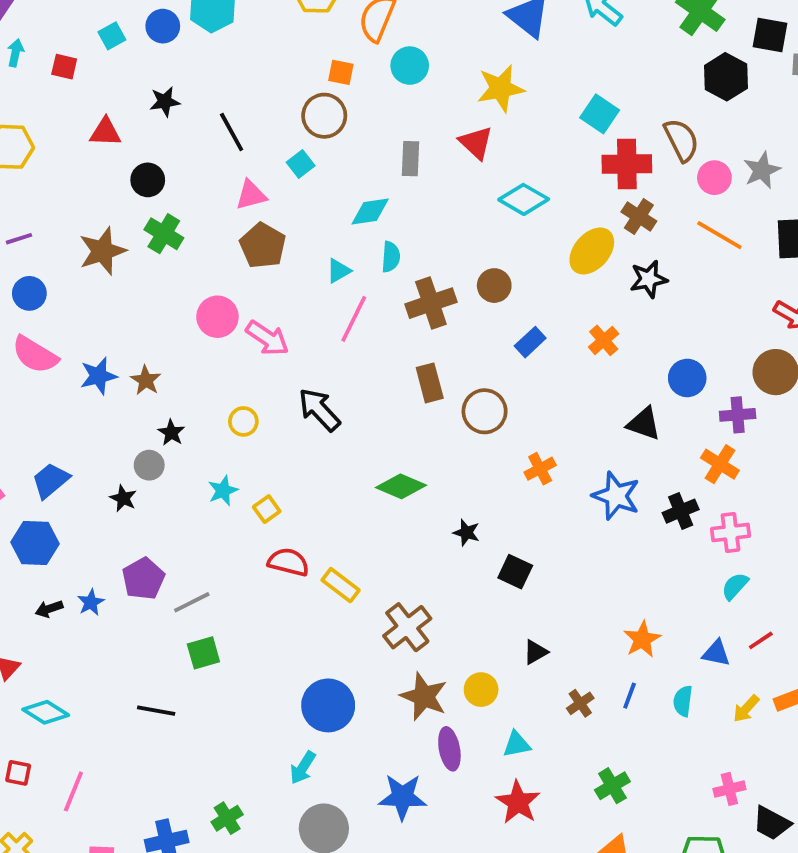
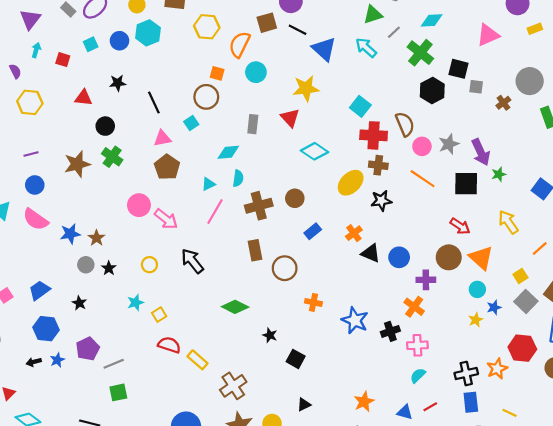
brown cross: (639, 217) -> (378, 165), turned -30
black triangle: (644, 424) -> (371, 253), moved
gray circle: (149, 465) -> (86, 265), moved
orange cross: (540, 469) -> (313, 302), turned 35
blue hexagon: (35, 543) -> (46, 329), moved

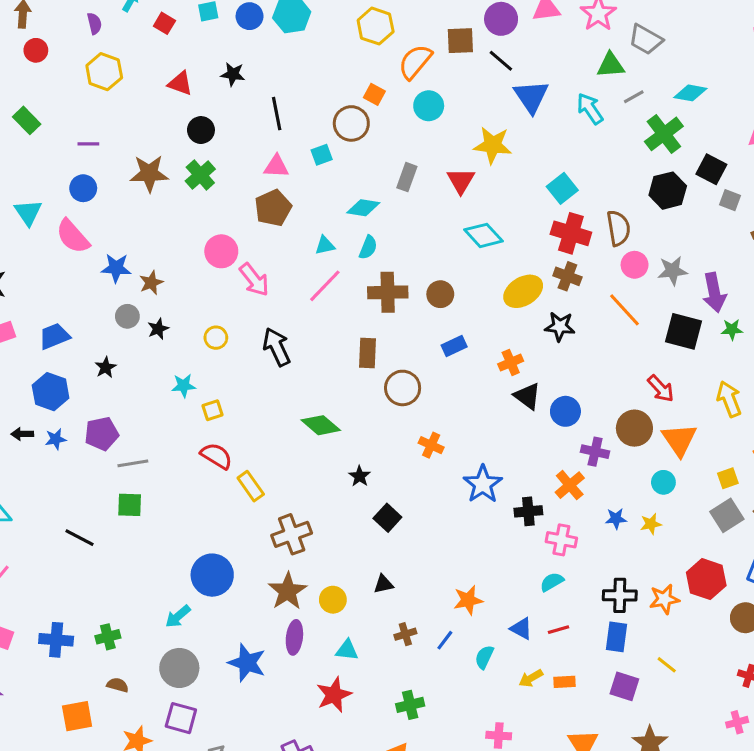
blue star: (494, 307) -> (616, 519), moved

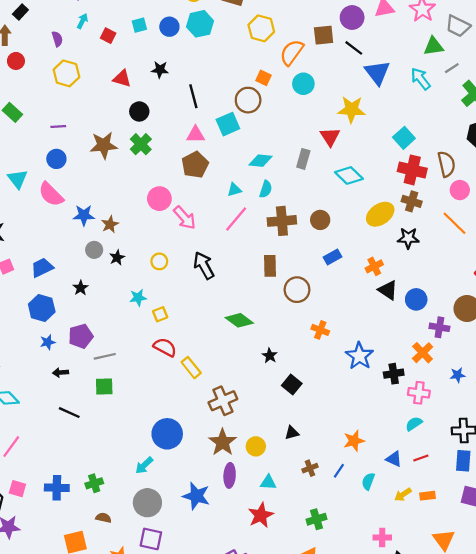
cyan square: (322, 155) -> (228, 124), size x1.5
gray rectangle: (407, 177) -> (303, 159), moved
black arrow: (22, 434) -> (61, 373), moved

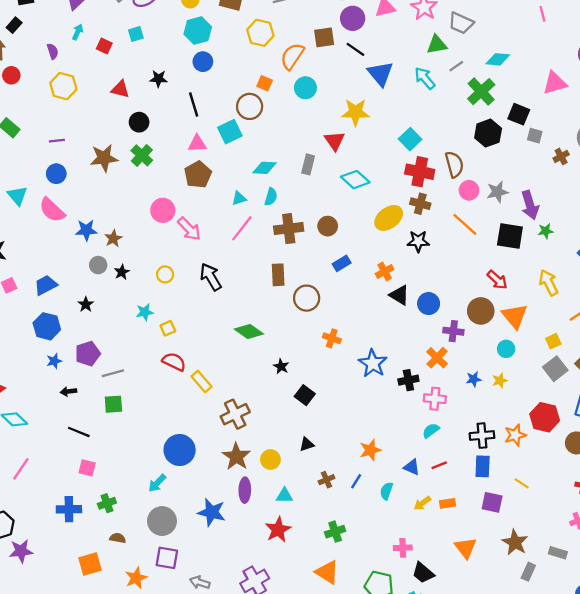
blue circle: (169, 27) -> (203, 62), moved
pink square: (17, 489) -> (87, 468), moved

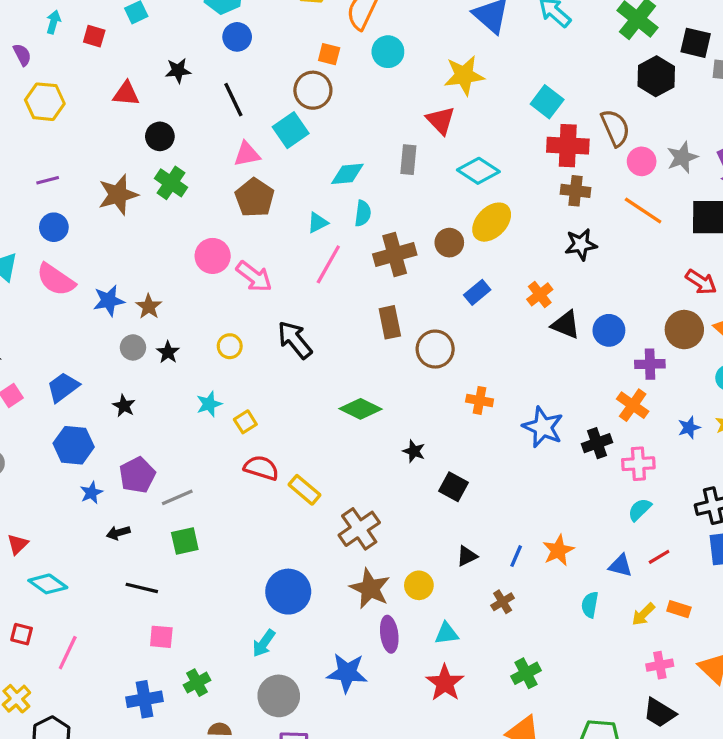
yellow ellipse: (389, 218) -> (492, 222), moved
blue line: (356, 481) -> (516, 556), moved
orange rectangle: (447, 503) -> (679, 609), turned 35
pink cross: (403, 548) -> (660, 665), moved

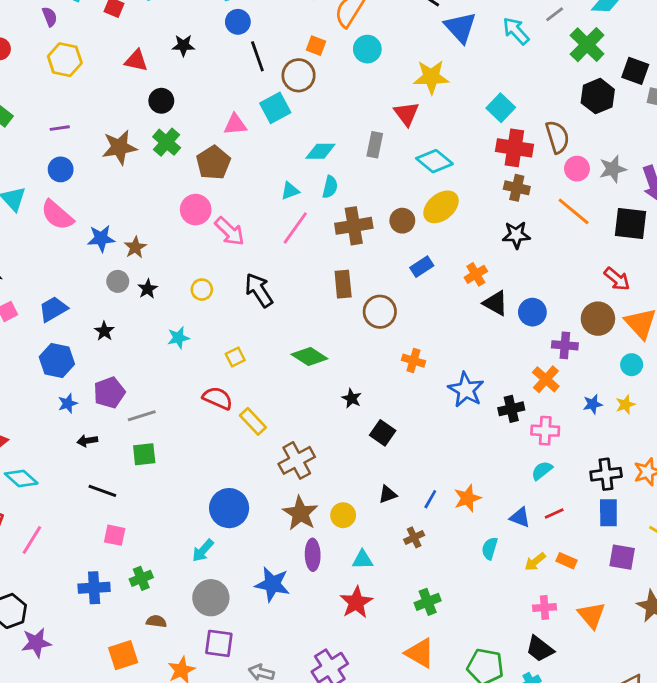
black line: (233, 100) -> (257, 56), moved
brown pentagon: (255, 198) -> (213, 163), moved
yellow square: (245, 422) -> (235, 357), moved

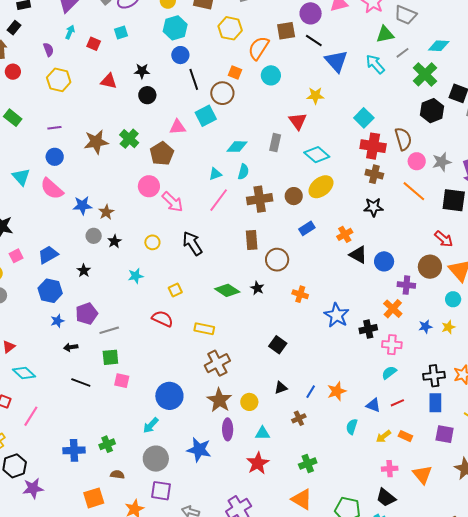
yellow star: (431, 77) -> (315, 96), size x0.7
black circle: (161, 101) -> (147, 95), moved
black star: (352, 398) -> (257, 288), moved
yellow rectangle: (253, 421) -> (204, 329), moved, turned -36
pink square: (115, 535) -> (122, 381), moved

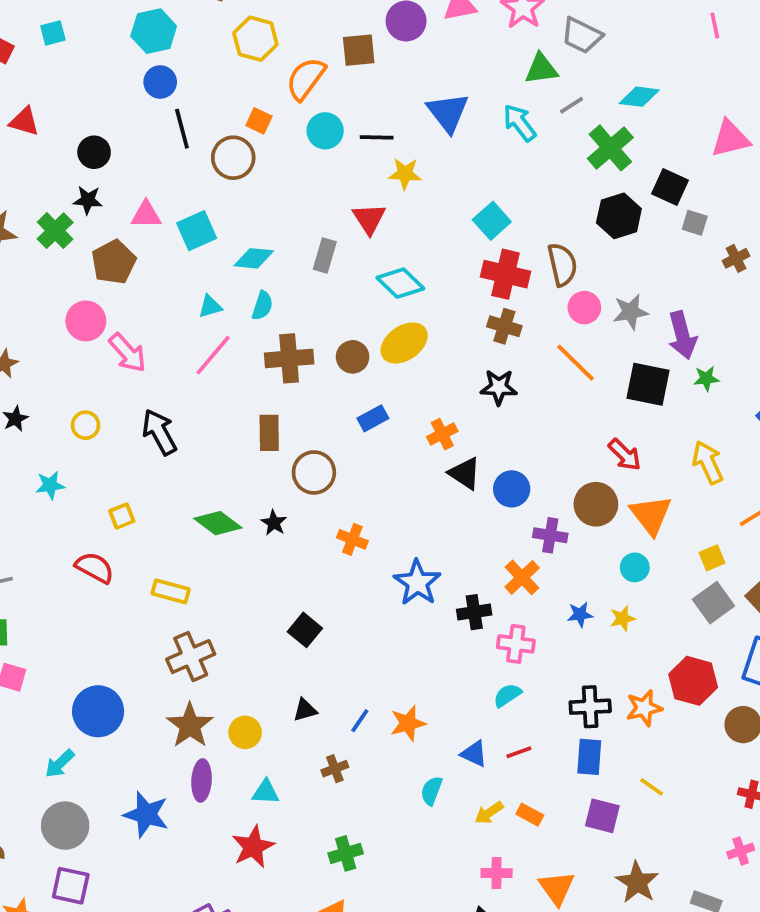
black line: (314, 41) -> (377, 137), moved, turned -36
black star: (142, 71) -> (88, 200), moved
cyan square: (206, 116) -> (197, 231), moved

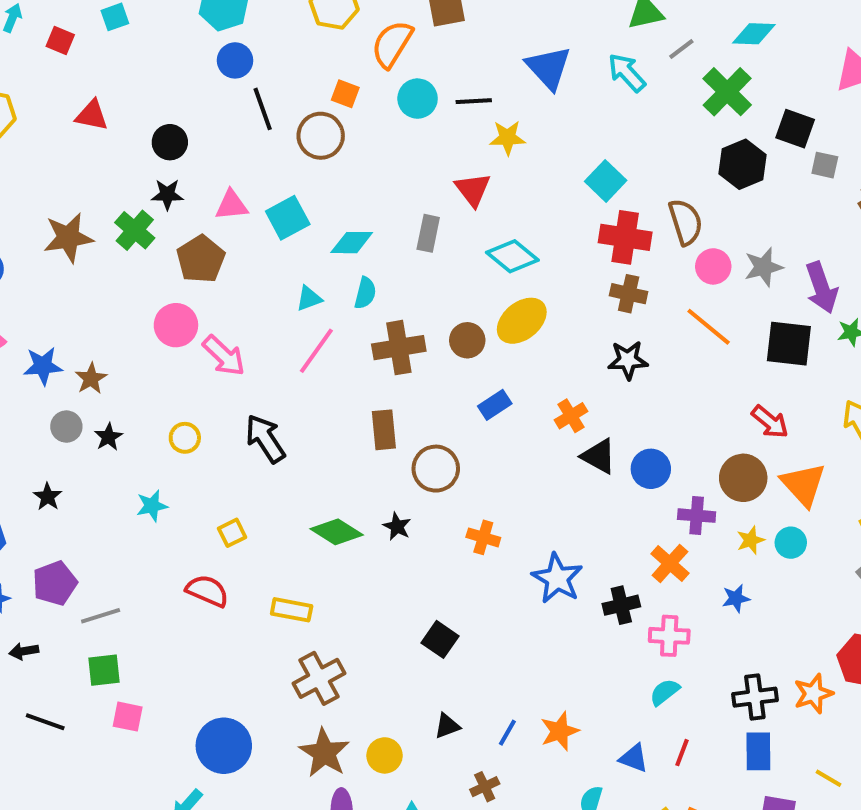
yellow star: (623, 618) -> (751, 540), moved
red line: (519, 752) -> (682, 753), turned -45

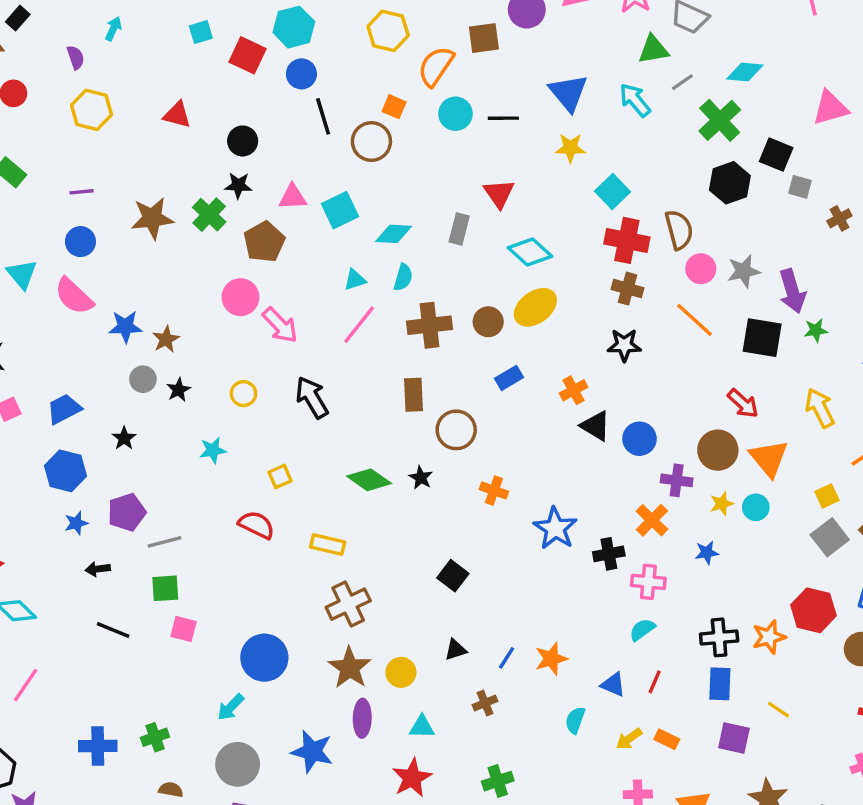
red square: (60, 41) -> (248, 55), moved, size x1.5
yellow star: (508, 138) -> (570, 148), moved

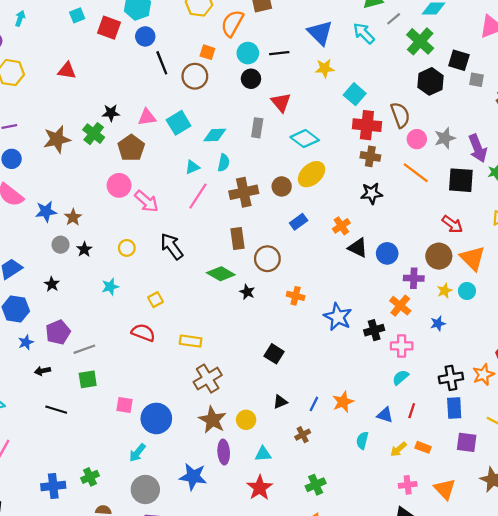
black circle: (243, 141) -> (251, 79), moved
green diamond: (369, 480) -> (221, 274), moved
pink square: (184, 629) -> (124, 405), moved

